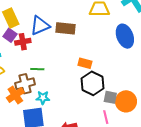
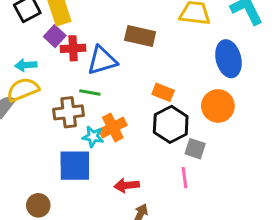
blue triangle: (40, 25) -> (102, 60), moved
orange cross: (15, 95) -> (113, 127), moved
orange circle: (126, 101) -> (218, 106), moved

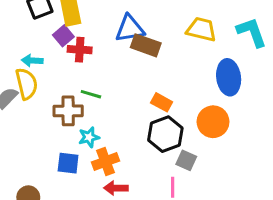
blue triangle: (102, 60) -> (130, 29), moved
yellow semicircle: (23, 90) -> (27, 84), turned 92
orange cross: (113, 127) -> (106, 161), moved
cyan star: (93, 137) -> (89, 137), turned -30
blue square: (75, 166) -> (68, 163), size x0.7

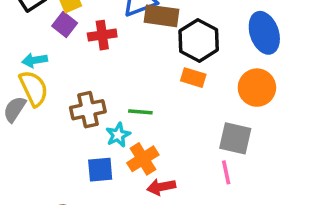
red cross: (80, 50) -> (102, 35), moved
green line: (91, 94) -> (140, 112), moved
black hexagon: (165, 134) -> (199, 40), moved
gray square: (186, 160) -> (235, 138), size x1.4

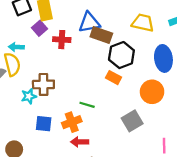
green line: (140, 112) -> (87, 105), moved
cyan star: (118, 135) -> (29, 96), moved
gray square: (235, 138) -> (132, 121), turned 35
pink line: (226, 172) -> (164, 146), moved

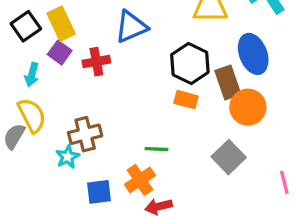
brown rectangle: (101, 35) -> (228, 83), moved, turned 65
cyan arrow: (16, 47) -> (32, 75), moved, turned -64

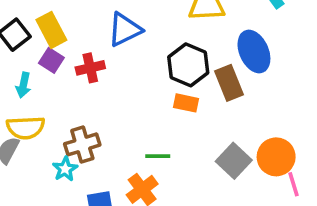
orange circle: (248, 107) -> (276, 157), moved
yellow semicircle: (32, 115) -> (26, 128), turned 117

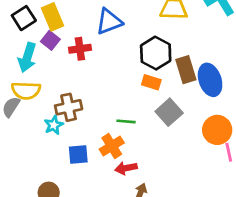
blue ellipse: (254, 52) -> (210, 80), moved
cyan arrow: (23, 85) -> (27, 57), size x1.5
gray square: (234, 161) -> (169, 112), moved

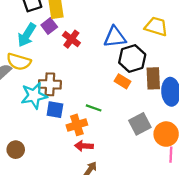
blue triangle: (109, 22) -> (115, 37), moved
red cross: (80, 49) -> (71, 39), turned 30
gray square: (169, 112) -> (140, 124), moved
cyan star: (54, 125) -> (34, 96), size x1.6
blue square: (78, 154) -> (55, 110), moved

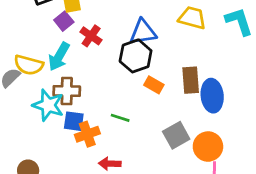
cyan arrow: (27, 35) -> (59, 57), moved
black hexagon: (132, 59) -> (136, 56), moved
cyan star: (34, 96) -> (48, 105), turned 30
orange cross: (77, 125) -> (87, 134), moved

